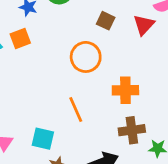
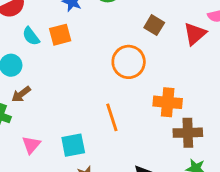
brown cross: (132, 130) -> (188, 133), moved
cyan square: (43, 139) -> (73, 145), turned -30

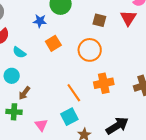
orange square: (60, 35) -> (53, 43), moved
orange cross: (168, 102) -> (104, 83), moved
orange line: (112, 117) -> (74, 93), moved

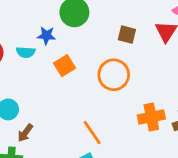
cyan semicircle: (19, 52) -> (26, 52), moved, turned -32
orange cross: (104, 83) -> (151, 117), moved

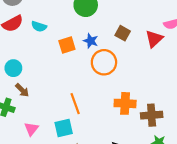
blue star: (46, 36) -> (91, 41), moved
brown arrow: (25, 133) -> (22, 90), turned -96

